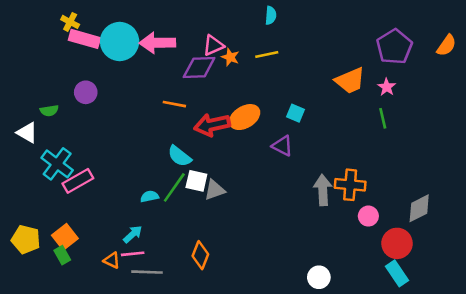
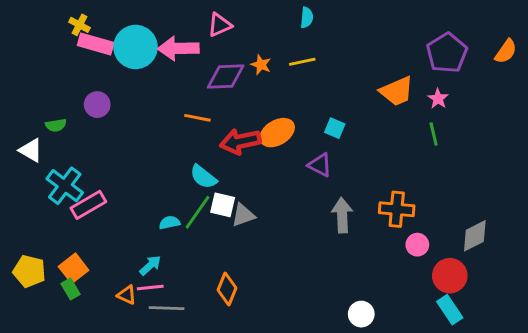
pink triangle: (213, 45) -> (220, 25), moved
gray arrow: (323, 190) -> (342, 215), moved

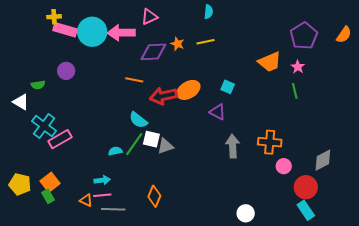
yellow cross: (79, 25) -> (54, 17), turned -32
cyan arrow: (150, 265) -> (102, 180), turned 35

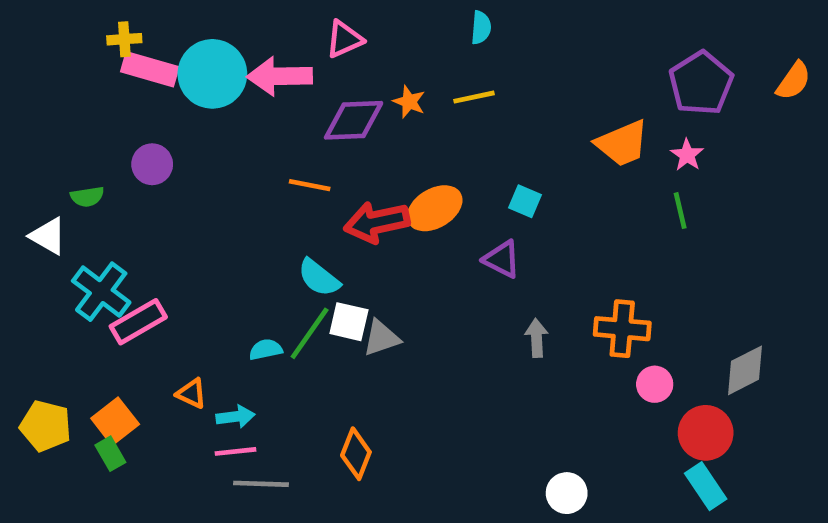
gray arrow: (233, 146) -> (537, 338), size x0.7
orange triangle: (86, 200) -> (192, 393), moved

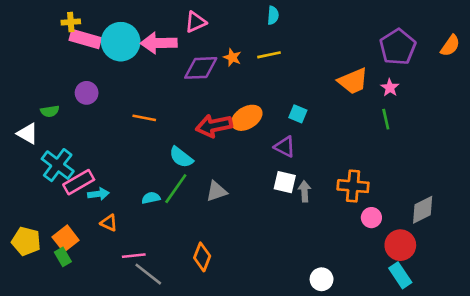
orange line: (310, 185) -> (144, 118), moved
white square: (349, 322) -> (285, 182), moved
cyan arrow: (236, 417) -> (98, 194), moved
gray line: (261, 484) -> (148, 274), turned 36

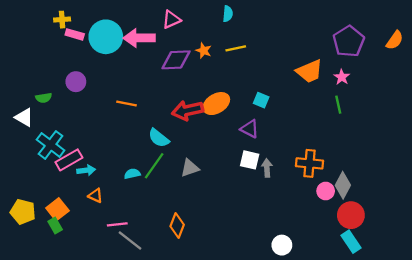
cyan semicircle: (273, 15) -> (228, 14), moved
pink rectangle: (85, 39) -> (75, 34), size x0.7
gray diamond: (423, 210) -> (343, 185), moved, turned -35

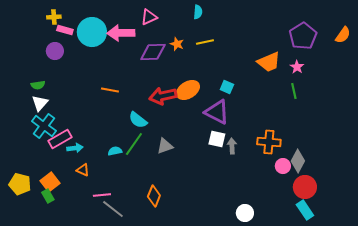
purple circle: (76, 82) -> (55, 51), moved
white triangle: (24, 117) -> (40, 103), moved, turned 42
purple triangle: (250, 129) -> (217, 112), size x1.5

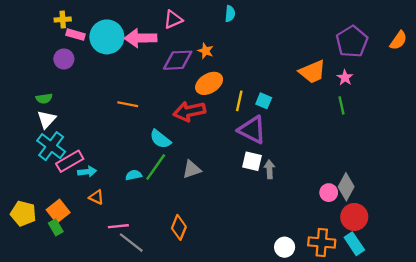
yellow line: (205, 42) -> (239, 101), moved, turned -66
orange ellipse: (188, 90) -> (209, 83), moved
orange cross: (269, 142) -> (322, 243), moved

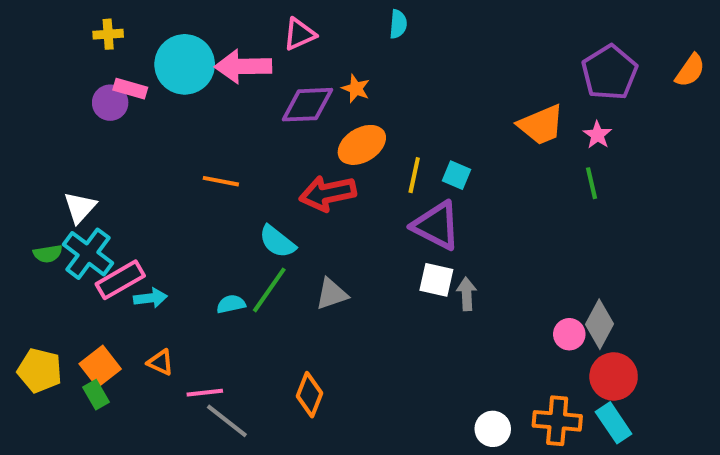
pink rectangle: (75, 35) -> (130, 89), moved
green semicircle: (44, 98) -> (48, 254), moved
orange triangle: (96, 197) -> (160, 362), moved

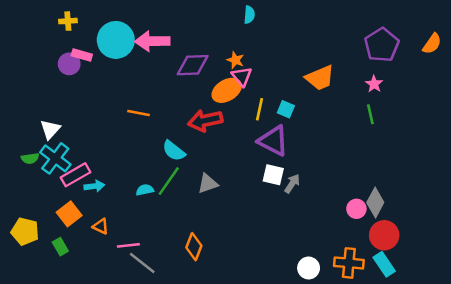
pink triangle: (299, 34) -> (242, 76), moved, turned -45
orange star: (356, 89) -> (235, 60), moved
orange trapezoid: (541, 125) -> (320, 78), moved
gray arrow: (467, 294) -> (292, 184), turned 36
orange square: (100, 366) -> (69, 214), moved

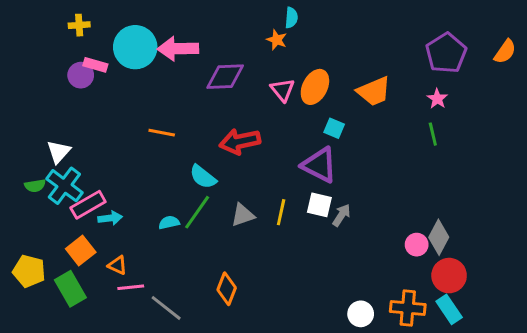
orange star: (235, 60) -> (277, 40), moved
orange ellipse: (227, 90) -> (315, 87), moved, turned -32
yellow line: (259, 109) -> (281, 212), moved
pink line: (128, 245) -> (131, 287), moved
green rectangle: (60, 247) -> (70, 289), size x1.6

